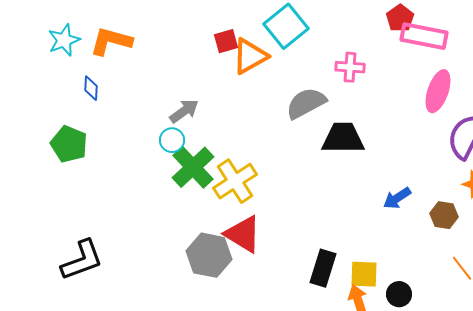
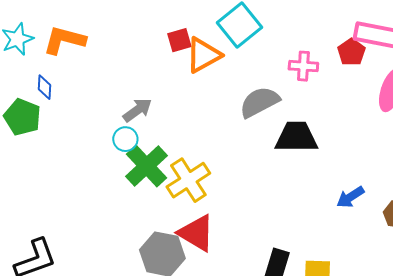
red pentagon: (400, 18) -> (351, 52), moved
green pentagon: (69, 144) -> (22, 117), moved

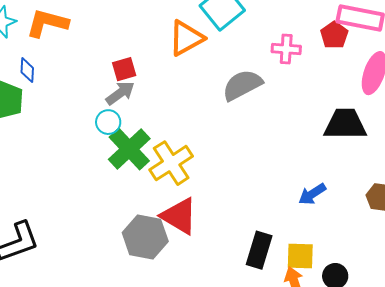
red square: (179, 40) -> (124, 69), moved
black trapezoid: (296, 137) -> (345, 124), moved
blue arrow: (350, 197) -> (312, 194), moved

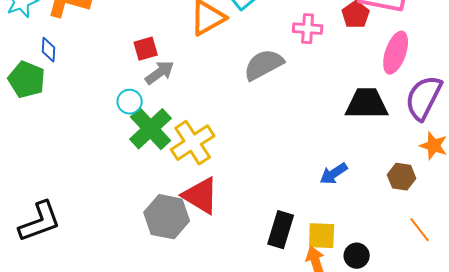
gray arrow: (120, 93) -> (160, 73), moved

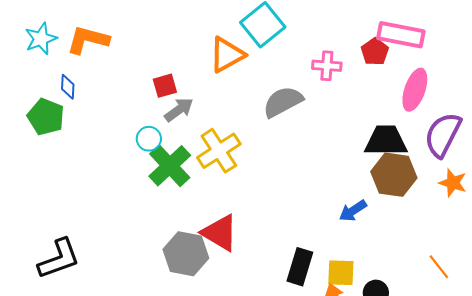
yellow cross: (193, 143) -> (219, 151), moved
brown hexagon: (402, 177) -> (394, 175), moved, size x1.6

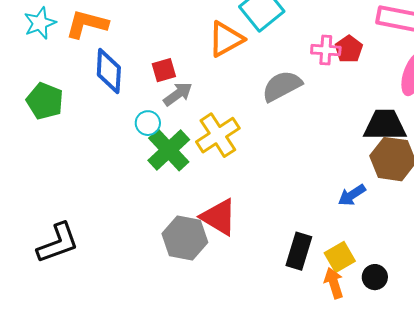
red pentagon: (375, 52) -> (349, 49), moved
blue diamond: (68, 87) -> (109, 71), moved, size x1.8
yellow square: (341, 273) -> (340, 257), turned -32

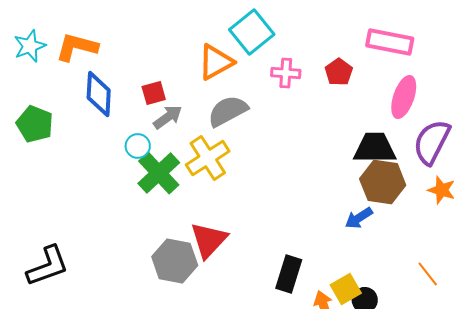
pink cross: (326, 50) -> (286, 73), moved
gray semicircle: (282, 86) -> (228, 111), moved
blue arrow: (352, 195) -> (359, 218), moved
red triangle: (219, 217) -> (209, 240), turned 42
yellow square: (340, 257) -> (346, 289), moved

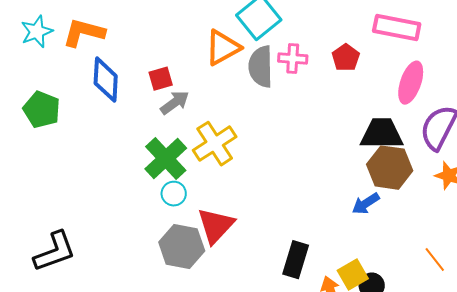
gray semicircle: (228, 111) -> (261, 67), moved, turned -63
cyan circle: (138, 146) -> (174, 194), moved

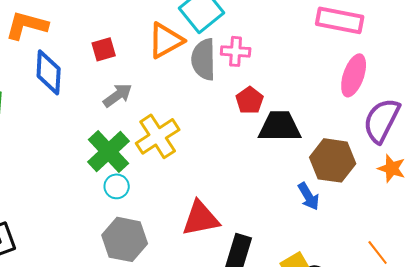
red pentagon: (346, 58) -> (250, 100), moved
red square: (161, 79) -> (104, 49), moved
black trapezoid: (382, 134) -> (280, 126), moved
blue arrow: (366, 204) -> (309, 196), turned -88
red triangle: (216, 226) -> (201, 218), moved, turned 36

